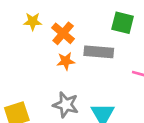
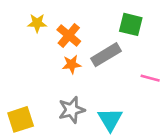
gray rectangle: (99, 52) -> (106, 55), turned -36
gray star: (66, 105) -> (72, 110), turned -30

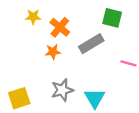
orange star: (72, 64) -> (53, 52), moved

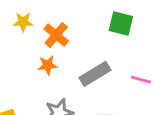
gray rectangle: (91, 44) -> (95, 74), moved

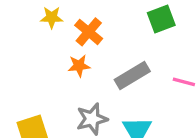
green square: (121, 23) -> (161, 19), turned -35

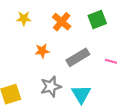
orange cross: (89, 32) -> (62, 22), moved

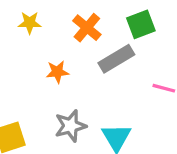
gray rectangle: (78, 57) -> (116, 59), moved

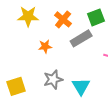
yellow star: (30, 23) -> (28, 16), size x1.5

